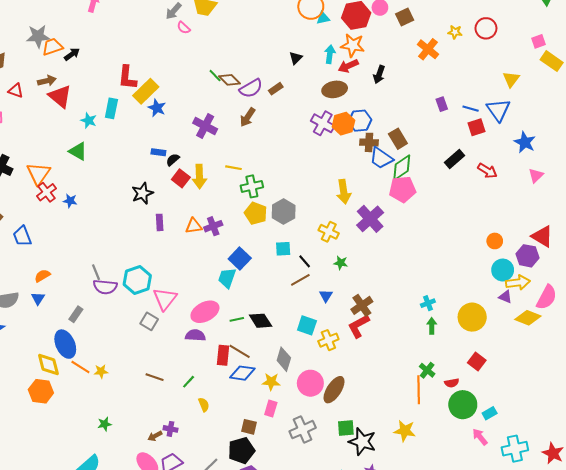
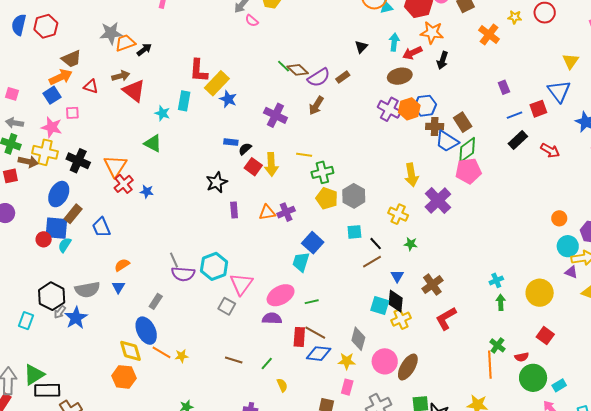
orange star: (353, 45) -> (432, 33), moved
blue line: (471, 109) -> (514, 115), moved, turned -35
black diamond: (261, 321) -> (396, 301), moved, turned 40
red L-shape: (359, 326) -> (446, 318), moved

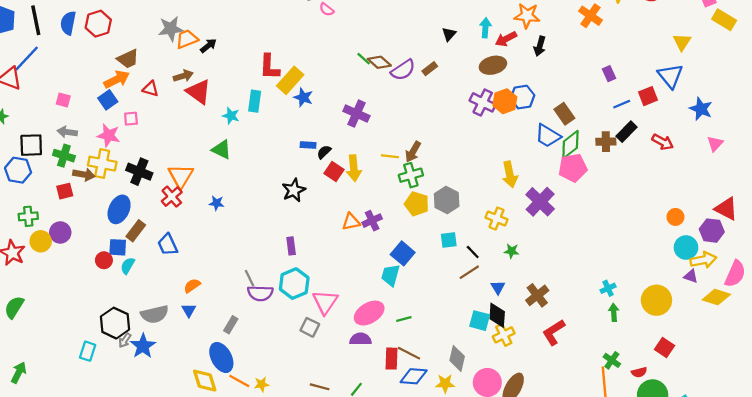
brown arrow: (316, 106) -> (413, 152), moved
brown cross: (435, 126) -> (606, 142), moved
red cross: (124, 184) -> (172, 197), moved
purple rectangle: (234, 210) -> (291, 246), moved
blue square: (56, 228) -> (118, 247), size x0.7

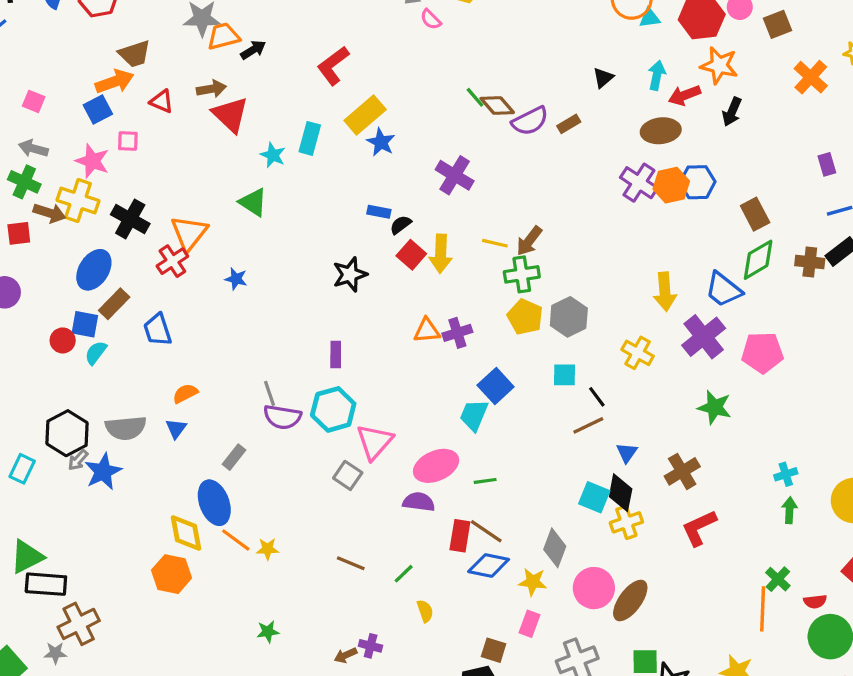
red L-shape: (270, 67) -> (333, 66), moved, turned 44
blue trapezoid: (548, 136) -> (723, 290), moved
pink pentagon: (573, 168) -> (762, 353), moved
green star: (512, 251) -> (715, 407), moved, size x1.5

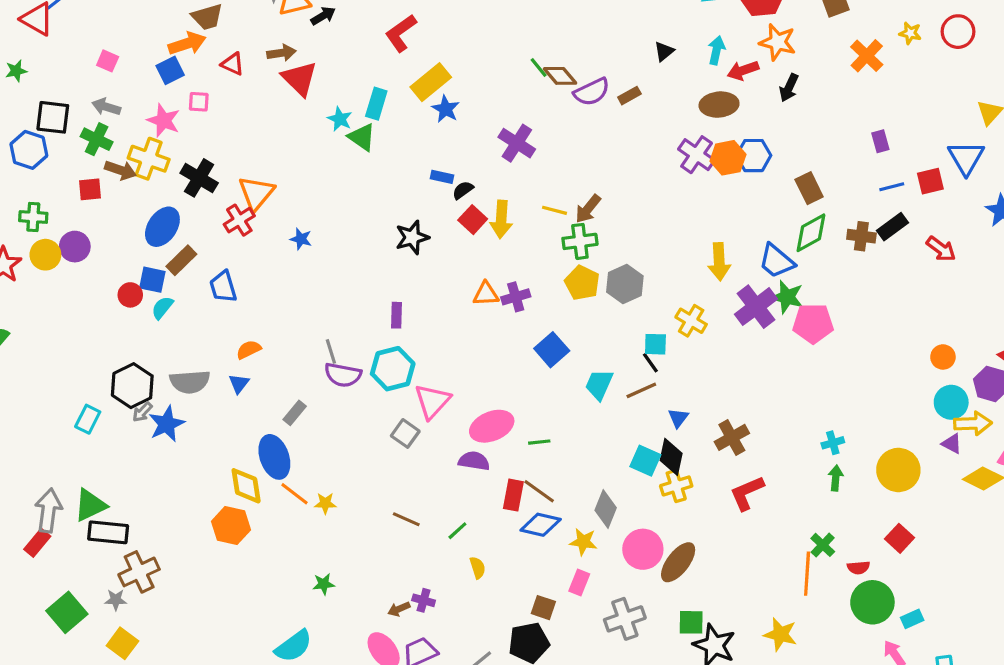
green triangle: (253, 202) -> (362, 137), moved
cyan square: (565, 375) -> (655, 344), moved
green star: (715, 407) -> (787, 297), moved
cyan trapezoid: (474, 415) -> (599, 385), moved

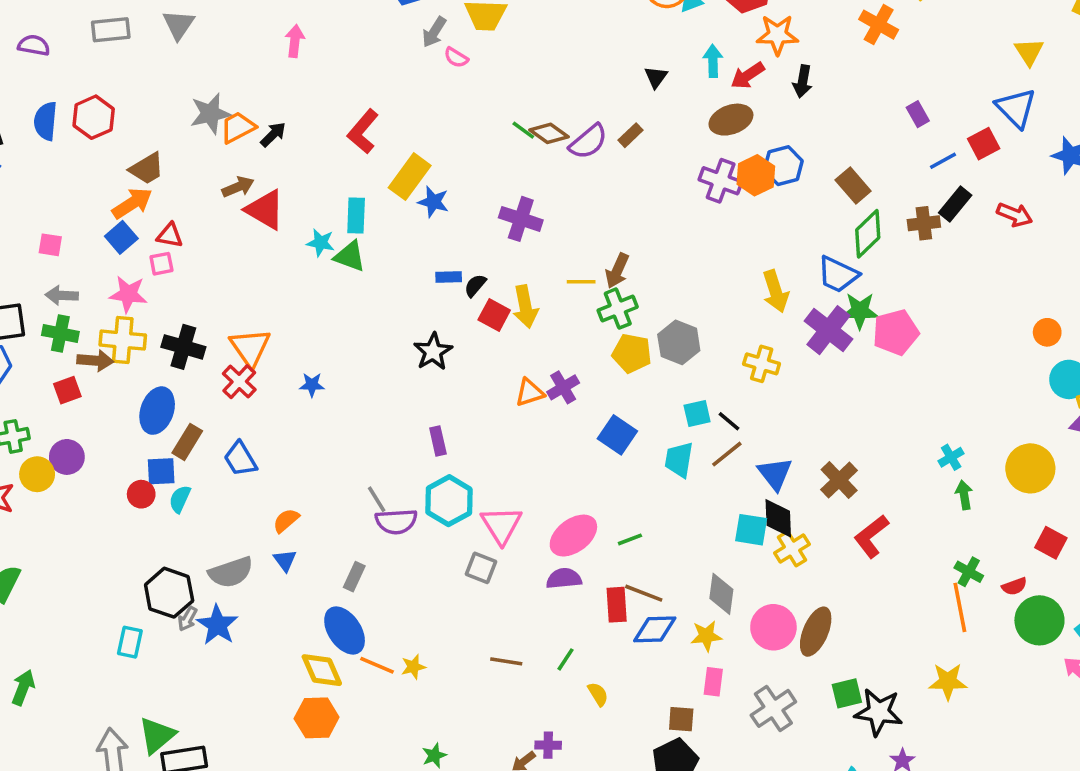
red triangle: (233, 64) -> (170, 235), moved
cyan square: (655, 344) -> (697, 414), moved
blue triangle: (678, 418) -> (775, 474), size x1.5

